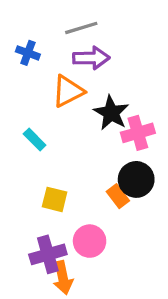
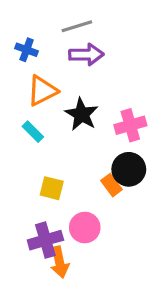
orange triangle: (68, 91) -> (42, 91), moved
black star: (111, 113) -> (82, 114), moved

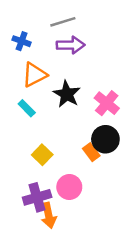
pink cross: (130, 125) -> (107, 103), turned -35
yellow square: (52, 188) -> (42, 155), turned 30

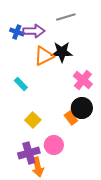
gray line: (63, 22) -> (66, 17), moved
purple arrow: (71, 45) -> (34, 31), moved
orange triangle: (34, 75) -> (44, 56), moved
black star: (67, 94) -> (62, 52), moved, turned -30

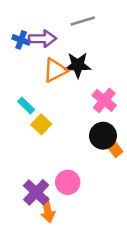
orange rectangle: (71, 118) -> (114, 148), moved
yellow square: (33, 120) -> (41, 124), moved
purple cross: (29, 153) -> (36, 192), turned -30

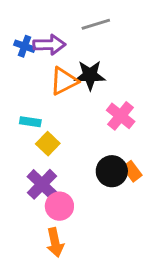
cyan rectangle: (26, 105) -> (30, 122), turned -36
black circle: (103, 136) -> (112, 171), moved
pink circle: (68, 182) -> (59, 206), moved
purple cross: (36, 192) -> (42, 184), moved

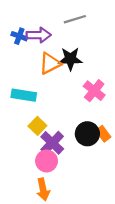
cyan rectangle: (30, 122) -> (24, 95), size x1.5
yellow square: (48, 144) -> (37, 126), moved
purple cross: (42, 184) -> (52, 143), moved

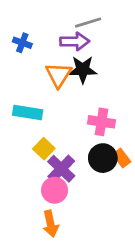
purple arrow: (39, 35) -> (75, 41), moved
orange triangle: (50, 63) -> (59, 75), turned -30
pink cross: (94, 91) -> (101, 122), moved, turned -30

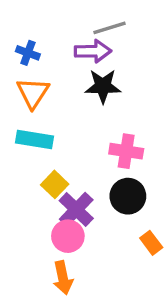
orange triangle: (59, 75) -> (33, 93), moved
orange rectangle: (122, 158) -> (151, 243), moved

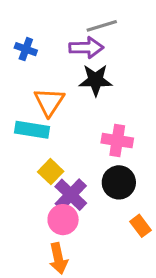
orange triangle: (33, 93) -> (49, 102), moved

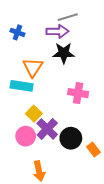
black circle: (119, 182) -> (71, 138), moved
pink circle: (63, 220) -> (26, 136), moved

